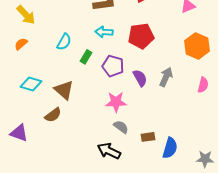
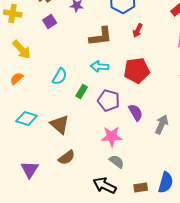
gray arrow: (166, 77) -> (162, 124), moved
brown semicircle: (53, 115) -> (67, 157), moved
purple triangle: (19, 133) -> (30, 169), moved, turned 42
brown rectangle: (148, 137) -> (141, 187), moved

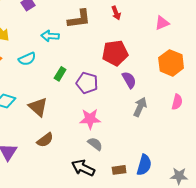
red arrow: (138, 30) -> (116, 13), turned -48
cyan arrow: (100, 66) -> (50, 36), moved
cyan semicircle: (60, 76) -> (27, 59), moved, turned 36
purple semicircle: (136, 112) -> (129, 80), moved

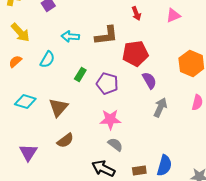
brown L-shape: (79, 19) -> (106, 35), moved
pink triangle: (162, 23) -> (173, 15), moved
cyan semicircle: (27, 59) -> (47, 59), turned -36
brown triangle: (38, 107) -> (58, 107), turned 30

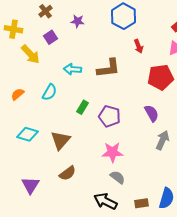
yellow arrow: (20, 32) -> (30, 54), moved
red pentagon: (135, 53) -> (160, 77), moved

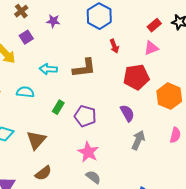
cyan semicircle: (50, 92) -> (25, 92), turned -114
pink star: (112, 152) -> (88, 152), turned 30

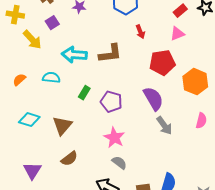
cyan arrow: (48, 69) -> (74, 55), size x1.4
purple semicircle: (127, 113) -> (153, 99), size x1.4
gray arrow: (138, 140) -> (164, 126), turned 120

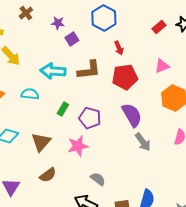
purple square: (52, 23) -> (72, 39), moved
pink triangle: (177, 34) -> (162, 66), moved
red pentagon: (162, 63) -> (125, 77), moved
pink star: (114, 138) -> (78, 146), moved, turned 30

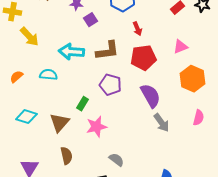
green rectangle: (63, 109) -> (82, 104), moved
purple pentagon: (90, 118) -> (110, 85), moved
brown semicircle: (48, 175) -> (66, 156), turned -66

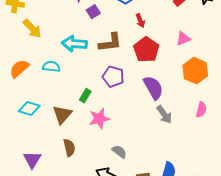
red pentagon: (143, 58) -> (146, 50), turned -30
orange semicircle: (16, 77) -> (19, 69), size x1.5

